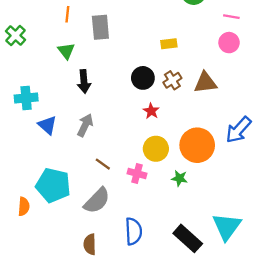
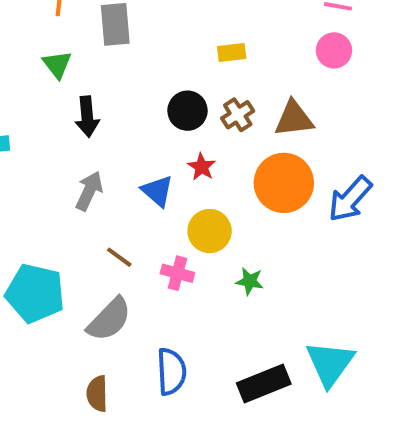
blue triangle: (47, 125) -> (157, 191), moved
orange circle: (197, 145) -> (284, 183), moved
black rectangle: (188, 238) -> (264, 384), turned -64

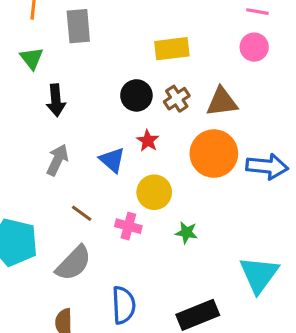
yellow rectangle: (232, 52) -> (172, 49), size x1.5
blue arrow: (350, 199) -> (267, 166), turned -126
cyan triangle: (330, 363) -> (259, 274), moved

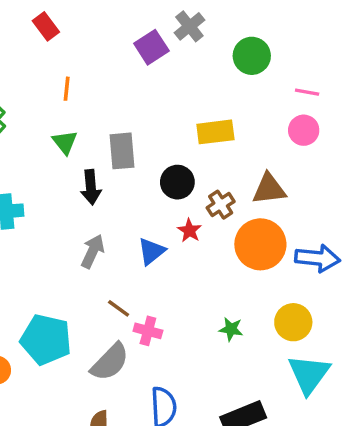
gray rectangle: (78, 26) -> (122, 151), moved
brown cross: (177, 99) -> (221, 205), moved
blue triangle: (112, 160) -> (151, 251), turned 40
yellow circle: (154, 192) -> (293, 322), moved
pink cross: (128, 226) -> (148, 331), moved

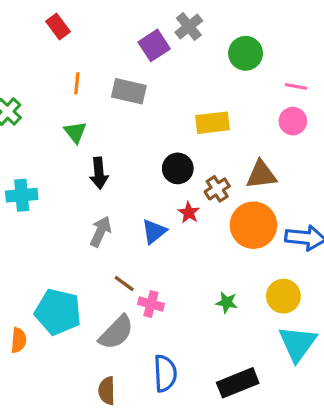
gray rectangle: (122, 151) -> (129, 91), moved, turned -72

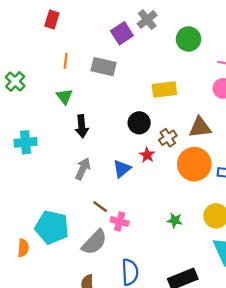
red rectangle: (58, 27) -> (52, 20), turned 54

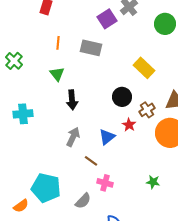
yellow rectangle: (164, 90) -> (144, 68), turned 50
brown line: (100, 207) -> (91, 161), moved
gray semicircle: (94, 242) -> (83, 201), size x0.7
orange semicircle: (23, 248) -> (21, 206), turned 49

